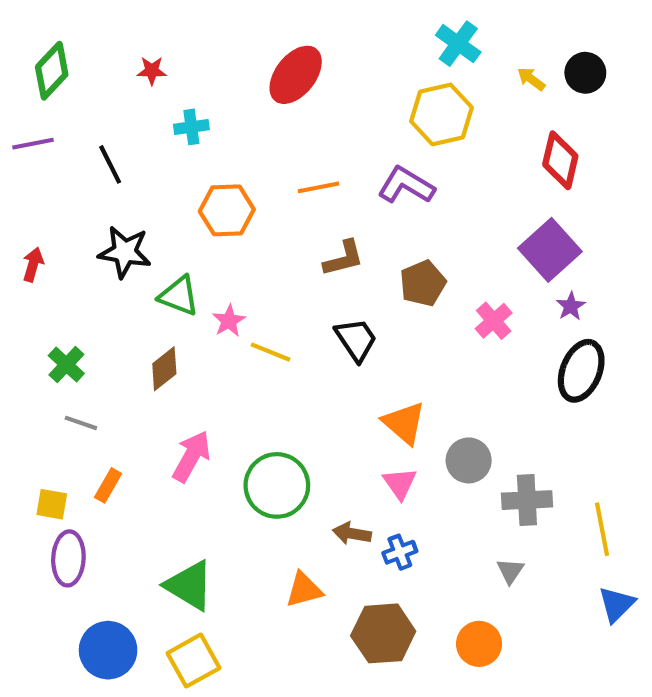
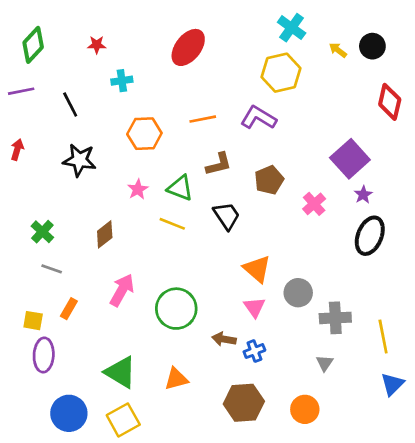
red diamond: (560, 160) -> (390, 102), moved
red arrow: (33, 265) -> (17, 150), moved
green triangle: (179, 296) -> (180, 188), moved
pink star: (229, 321) -> (138, 189), moved
orange triangle: (304, 590) -> (176, 379), moved

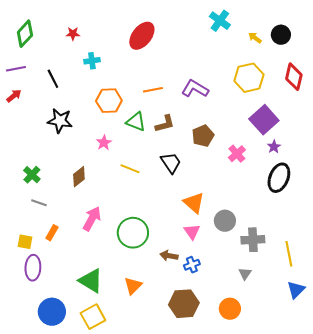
yellow hexagon: (281, 73) -> (249, 78), moved
red arrow: (17, 150) -> (14, 96), moved, turned 35
green triangle: (180, 188) -> (136, 122), moved
orange triangle: (176, 379) -> (133, 286), turned -30

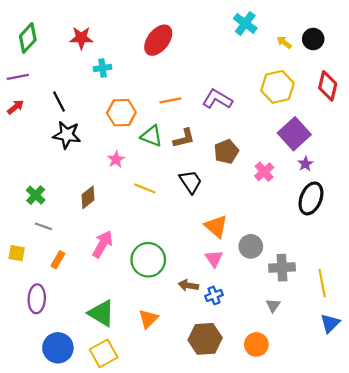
red star: (73, 34) -> (81, 38), size x1.5
black line: (53, 79) -> (59, 101), moved
yellow square: (25, 242) -> (17, 253), moved

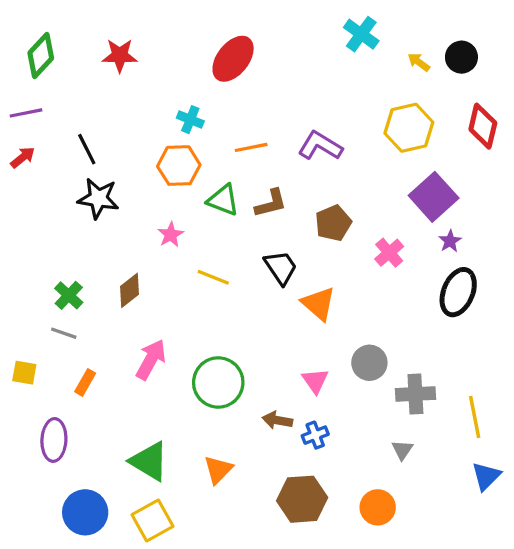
cyan cross: (103, 68) -> (190, 120), moved, turned 30
green cross: (36, 195) -> (69, 295), moved
orange triangle: (216, 226) -> (318, 304), moved

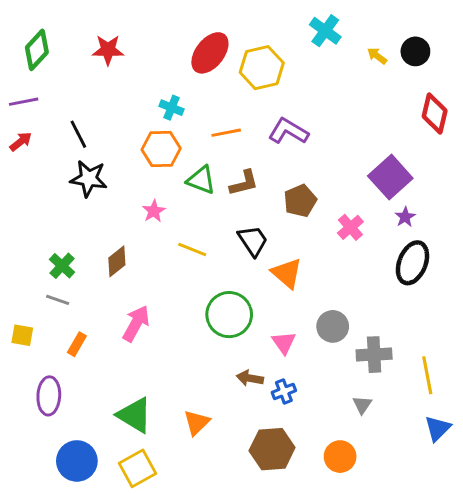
yellow hexagon: (409, 128) -> (262, 68), moved
green circle: (218, 382) -> (229, 315), moved

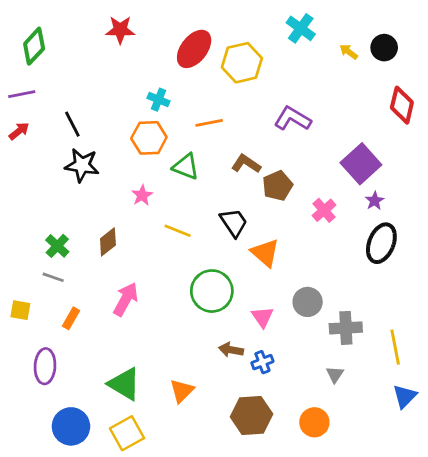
red star: (108, 50) -> (120, 30), moved
purple L-shape: (288, 131) -> (293, 119), moved
brown L-shape: (244, 183) -> (246, 164), moved, turned -132

